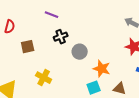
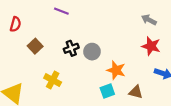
black cross: (61, 37) -> (71, 48), moved
brown square: (28, 47) -> (35, 46), turned -32

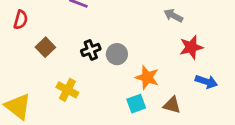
gray arrow: (149, 20) -> (173, 16), moved
red star: (151, 46) -> (191, 47), turned -30

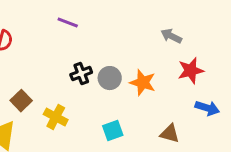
brown square: (45, 47) -> (21, 101), moved
orange star: (147, 77) -> (143, 83), moved
cyan square: (136, 104) -> (113, 131), moved

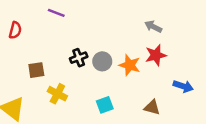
purple line: (68, 22) -> (56, 13), moved
red star: (191, 71) -> (156, 55), moved
brown square: (21, 101) -> (36, 70), moved, turned 35

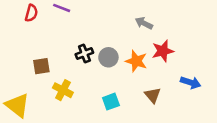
gray arrow: (153, 27) -> (144, 23), moved
red semicircle: (15, 30) -> (31, 13), moved
brown triangle: (152, 107) -> (153, 95), moved, turned 35

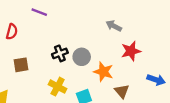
red semicircle: (31, 13) -> (12, 32), moved
orange star: (136, 61) -> (103, 72), moved
yellow cross: (63, 90) -> (58, 87), moved

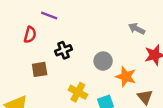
purple line: (39, 12) -> (49, 15), moved
black cross: (60, 53) -> (64, 50), moved

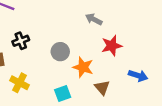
yellow cross: (78, 92) -> (20, 83), moved

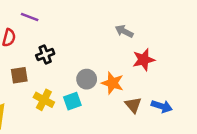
gray circle: (60, 52) -> (87, 79), moved
blue arrow: (138, 76) -> (162, 106), moved
cyan square: (63, 94) -> (72, 101), moved

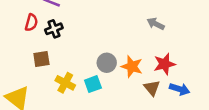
gray arrow: (124, 31) -> (156, 24), moved
black cross: (45, 55) -> (54, 29), moved
red star: (144, 60) -> (164, 64), moved

